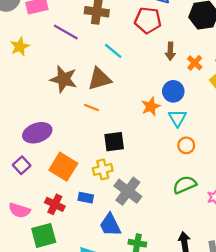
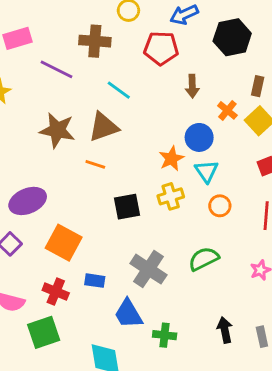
orange cross: (195, 63) -> (227, 110), moved
yellow cross: (103, 169) -> (171, 196), moved
green semicircle: (185, 185) -> (204, 259), moved

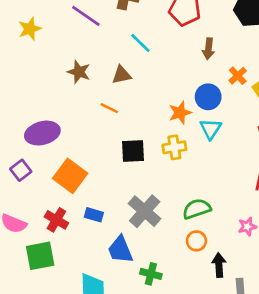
brown triangle: (103, 127) -> (122, 75), size x0.7
brown star: (57, 130) -> (79, 72), size x0.7
orange circle: (220, 206) -> (196, 241), moved
black arrow: (225, 330) -> (219, 265), moved

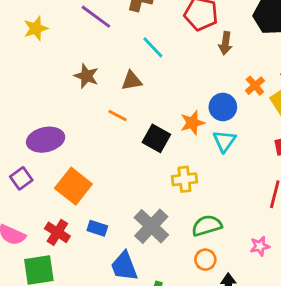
brown arrow: (208, 49) -> (225, 43), moved
yellow cross: (174, 147) -> (184, 179), moved
black square: (133, 151) -> (156, 138), moved, turned 30

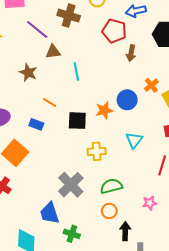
cyan line: (153, 47) -> (76, 71), moved, turned 30
brown triangle: (132, 81) -> (53, 52), moved
black square: (156, 138) -> (77, 121), turned -30
cyan triangle: (224, 141) -> (134, 140), moved
blue rectangle: (97, 228) -> (36, 124), moved

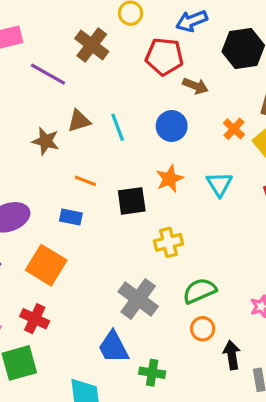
brown cross: (69, 16) -> (92, 45), turned 30
brown triangle: (53, 52) -> (79, 121), moved
brown arrow: (131, 53) -> (195, 86), turned -70
blue circle: (127, 100) -> (172, 126), moved
cyan triangle: (134, 140) -> (219, 184), moved

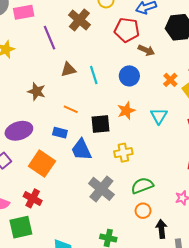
purple line: (48, 74) -> (50, 38), turned 35
brown star: (46, 141) -> (37, 91), moved
blue trapezoid: (113, 347) -> (81, 150), moved

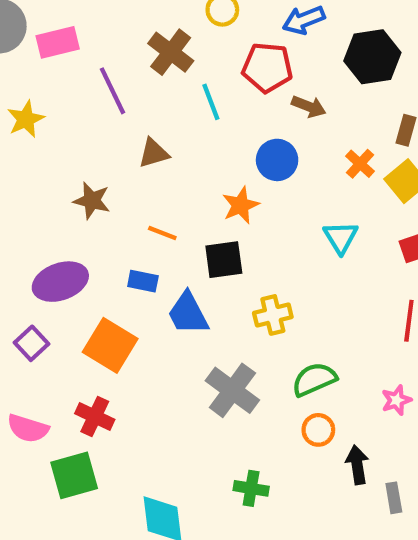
cyan line: (94, 75) -> (211, 102), moved
orange star: (126, 111) -> (241, 205), moved

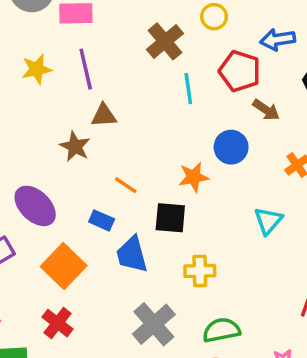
purple line: (112, 91) -> (86, 69), moved
brown triangle: (154, 153) -> (104, 115), moved
purple ellipse: (60, 282) -> (35, 206), turned 51
red cross: (95, 416) -> (57, 323), moved

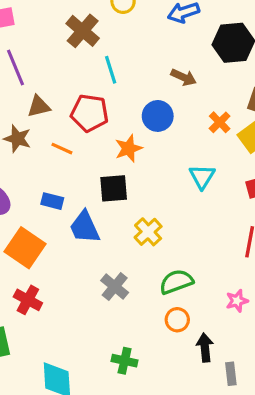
red pentagon: (240, 71) -> (90, 113), moved
orange line: (126, 185) -> (62, 149), moved
yellow cross: (200, 271) -> (148, 232), turned -32
gray cross: (154, 324) -> (115, 287), size x0.7

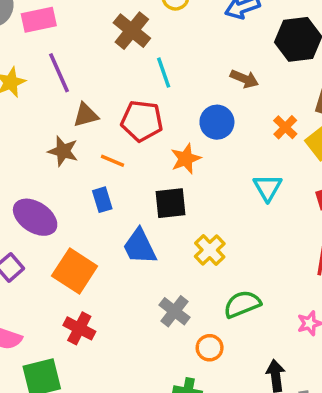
blue rectangle: (52, 201) -> (102, 200), moved, turned 60
orange circle: (177, 320) -> (210, 348), moved

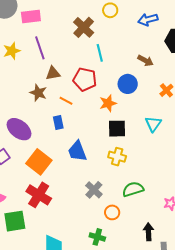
black square: (171, 203) -> (117, 129), moved
yellow cross: (210, 250) -> (117, 157), turned -36
red cross: (79, 328) -> (39, 195), size x1.4

